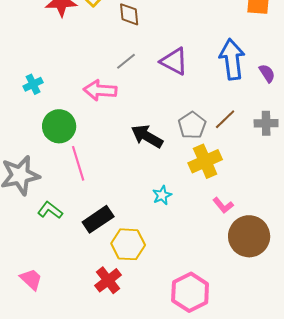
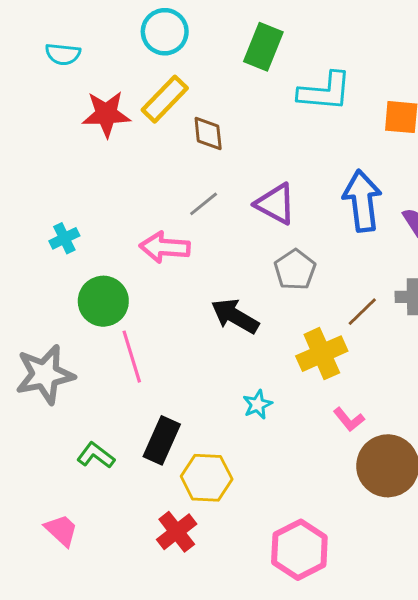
brown line: (225, 119) -> (362, 312), moved
gray pentagon: (192, 125) -> (295, 270), moved
green L-shape: (50, 210) -> (96, 455), moved
black rectangle: (98, 219) -> (162, 440), turned -32

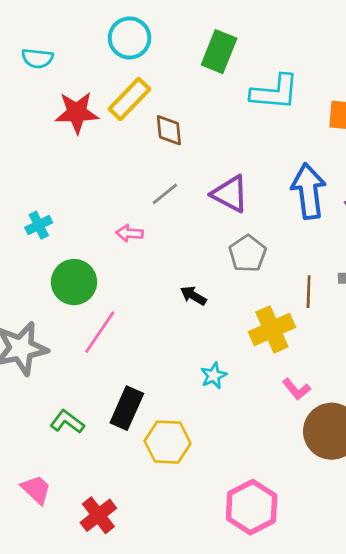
pink arrow: (165, 247) -> (130, 233), size x0.6
brown line: (362, 312) -> (309, 292), turned -44
black arrow: (235, 316) -> (193, 296), size x0.6
pink line: (132, 357) -> (100, 332), turned 51
red cross: (177, 532) -> (98, 515), moved

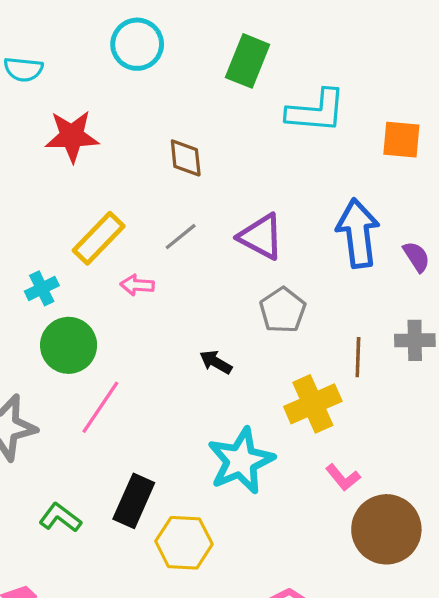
yellow rectangle: (130, 99) -> (99, 238), moved
cyan cross: (39, 225) -> (42, 288), moved
cyan star: (214, 376) -> (241, 461), size x2.0

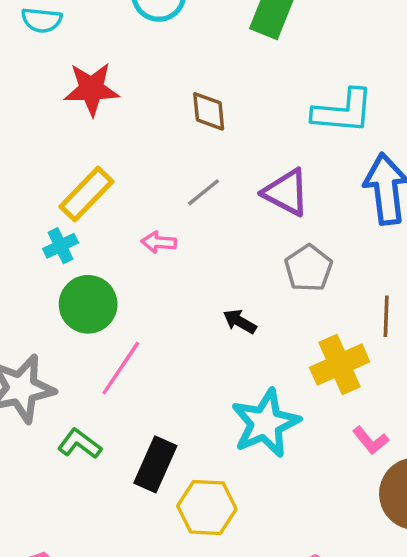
cyan L-shape: (316, 111) -> (343, 111), moved
yellow rectangle: (99, 238) -> (86, 194), moved
green L-shape: (60, 518) -> (79, 444), moved

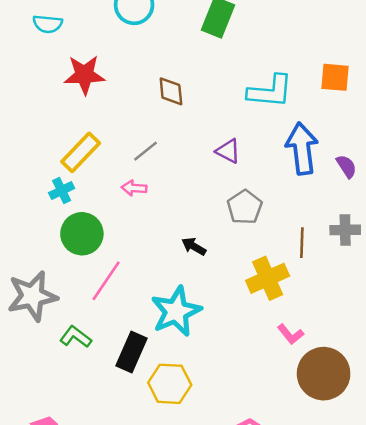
gray line: (204, 192) -> (146, 151), moved
purple triangle: (286, 192) -> (228, 151), size x0.7
cyan star: (266, 423) -> (176, 311), moved

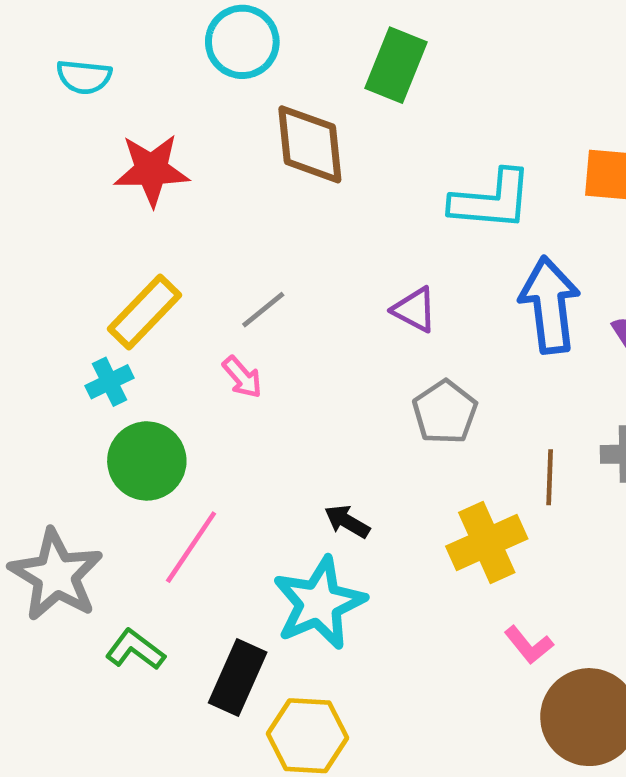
brown diamond: (171, 91) -> (310, 144), moved, size x1.5
pink arrow: (134, 188) -> (242, 377), turned -135
black arrow: (194, 246) -> (347, 522), moved
gray star: (32, 296) -> (56, 575), turned -30

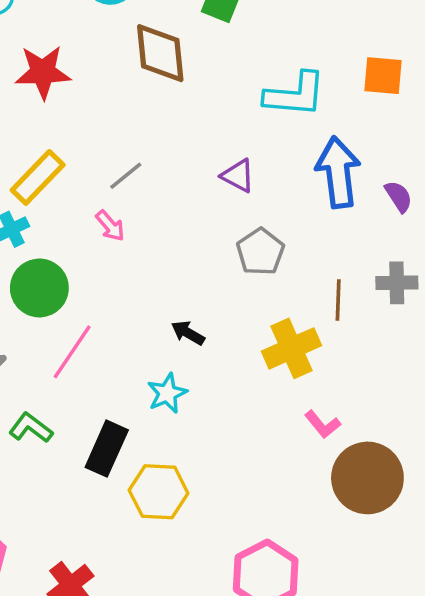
cyan star: (319, 603) -> (167, 393), size x0.6

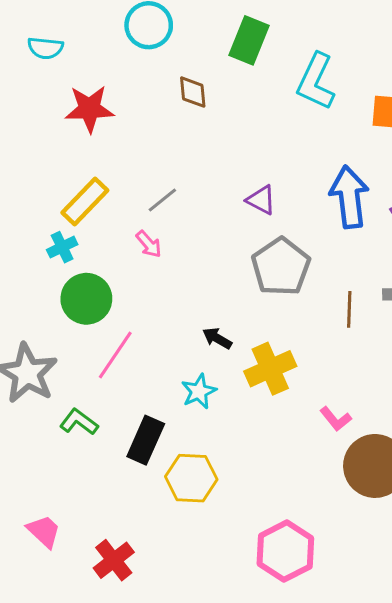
brown diamond: (160, 53) -> (193, 92), size x0.6
cyan L-shape: (295, 95) -> (316, 81), moved, turned 110
gray pentagon: (260, 252) -> (281, 267), size x1.4
yellow cross: (291, 348) -> (270, 369), moved

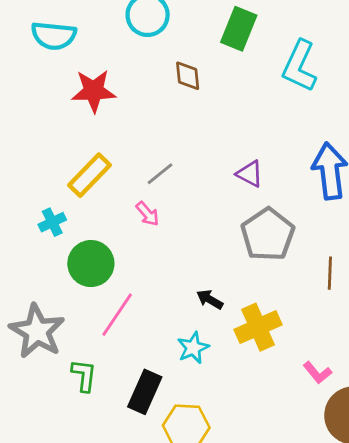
cyan semicircle: (45, 48) -> (54, 36), size x1.4
cyan cross: (62, 247) -> (52, 222), moved
green L-shape: (79, 422) -> (84, 375), turned 60

